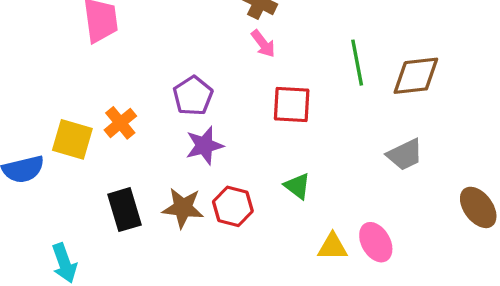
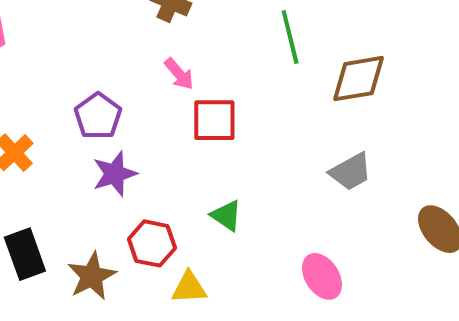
pink arrow: (263, 44) -> (179, 74), moved
green line: (357, 63) -> (290, 37), moved
brown star: (183, 208) -> (92, 276), moved, turned -30
yellow triangle: (333, 247) -> (189, 288), moved

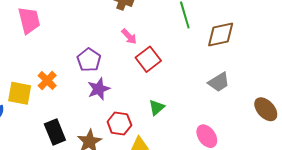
red square: (214, 120) -> (148, 59), turned -35
green triangle: (226, 216) -> (157, 107), turned 48

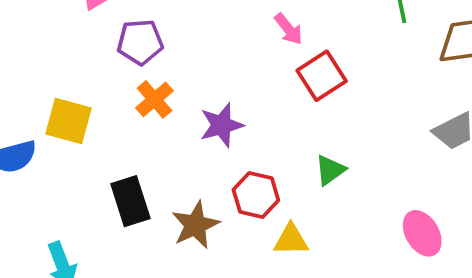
purple pentagon: (89, 60) -> (140, 42), moved, turned 30
orange cross: (47, 81) -> (155, 99), moved

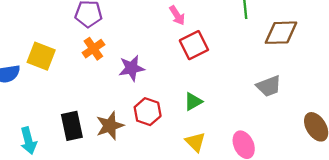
black rectangle: (130, 201) -> (72, 126), moved
yellow triangle: (291, 240) -> (195, 142), moved, turned 40

